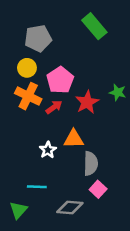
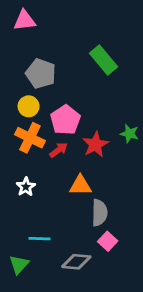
gray pentagon: (38, 38) -> (41, 74), turned 30
white star: (48, 150) -> (26, 187), moved

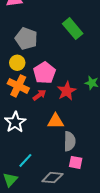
white star: (26, 187) -> (15, 122), size x1.5
cyan line: (39, 239) -> (25, 160), turned -49
pink square: (108, 241) -> (76, 162), turned -32

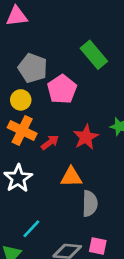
pink pentagon: (44, 73) -> (62, 89), moved
pink square: (76, 162) -> (98, 246), moved

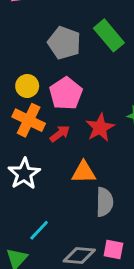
gray pentagon: (33, 68) -> (64, 43), moved
pink pentagon: (62, 89) -> (66, 93), moved

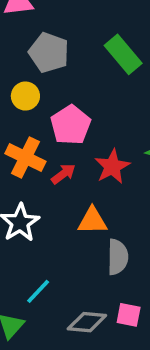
gray pentagon: (64, 43) -> (49, 53), moved
yellow circle: (27, 86) -> (25, 96), moved

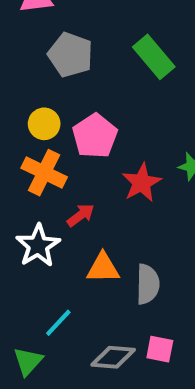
yellow circle: (25, 96) -> (44, 124), moved
red arrow: (63, 174) -> (81, 215), moved
orange triangle: (92, 221) -> (103, 268), moved

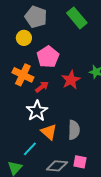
yellow circle: (44, 124) -> (24, 38), moved
red arrow: (81, 215) -> (42, 87), moved
white star: (38, 246) -> (37, 111), moved
orange triangle: (103, 268) -> (49, 132), moved, turned 42

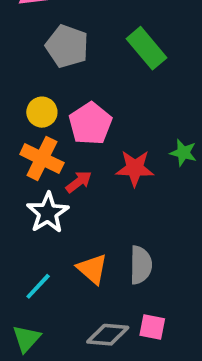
yellow circle: (24, 38) -> (42, 112), moved
red star: (71, 80) -> (135, 168), turned 30
white star: (37, 111) -> (48, 213), moved
cyan line: (30, 149) -> (38, 286), moved

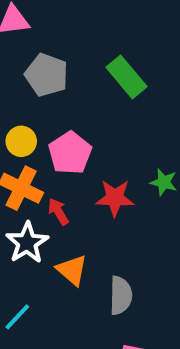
red arrow: (79, 182) -> (58, 212), turned -84
orange triangle: (92, 269) -> (72, 270), moved

